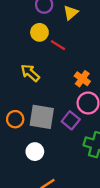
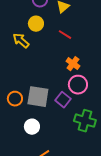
red line: (58, 45) -> (65, 35), moved
yellow arrow: (30, 73) -> (21, 41), moved

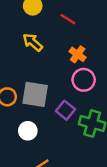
yellow arrow: (21, 41) -> (33, 42), moved
purple square: (63, 100) -> (65, 110), moved

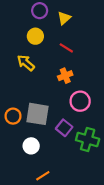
yellow arrow: (33, 42) -> (26, 63), moved
orange cross: (78, 54) -> (65, 76), moved, turned 32

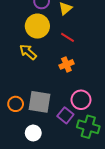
yellow circle: (35, 36) -> (37, 26), size x1.5
pink circle: (80, 101) -> (81, 100), moved

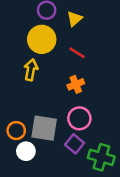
yellow arrow: (28, 52) -> (31, 70), turned 60
pink circle: (81, 100) -> (79, 118), moved
white circle: (33, 133) -> (26, 151), moved

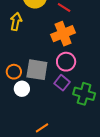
yellow arrow: (31, 70) -> (16, 22), moved
orange cross: (76, 84) -> (63, 34), size x1.6

